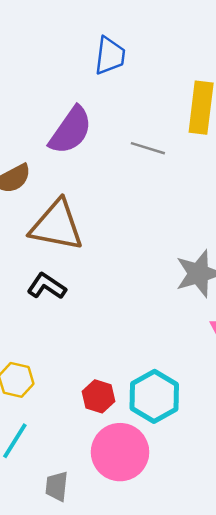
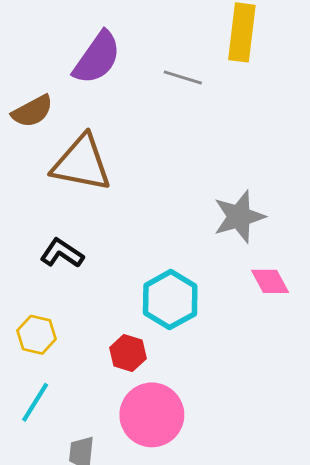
black L-shape: (47, 286) -> (62, 253), moved
cyan hexagon: (154, 396) -> (170, 300), moved

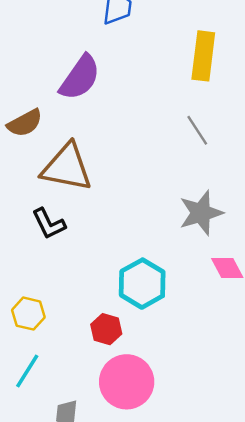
gray line: (183, 77) -> (197, 130), moved, turned 40
black L-shape: (62, 253) -> (49, 224), moved, turned -150

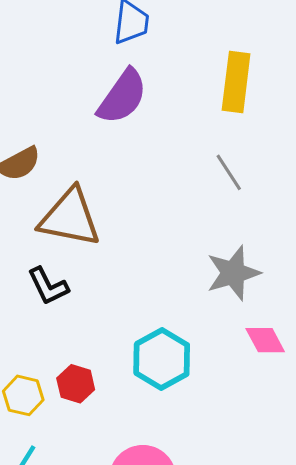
purple semicircle: (80, 78) -> (122, 97), moved
red hexagon: (106, 329) -> (76, 384), moved

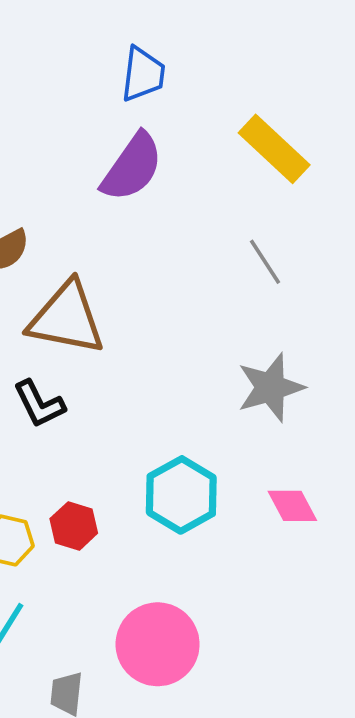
yellow rectangle: (236, 82) -> (274, 149), turned -54
pink diamond: (265, 340) -> (292, 506), moved

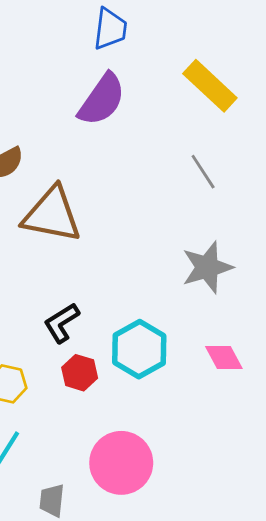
black L-shape: (39, 404) -> (62, 323), moved, turned 84
red hexagon: (74, 526) -> (80, 373), moved

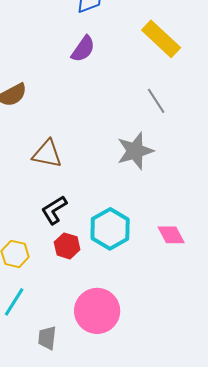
purple semicircle: (102, 100) -> (83, 49), size x0.7
brown triangle: (52, 215) -> (47, 154), moved, size x0.7
gray star: (207, 267) -> (135, 151), moved

